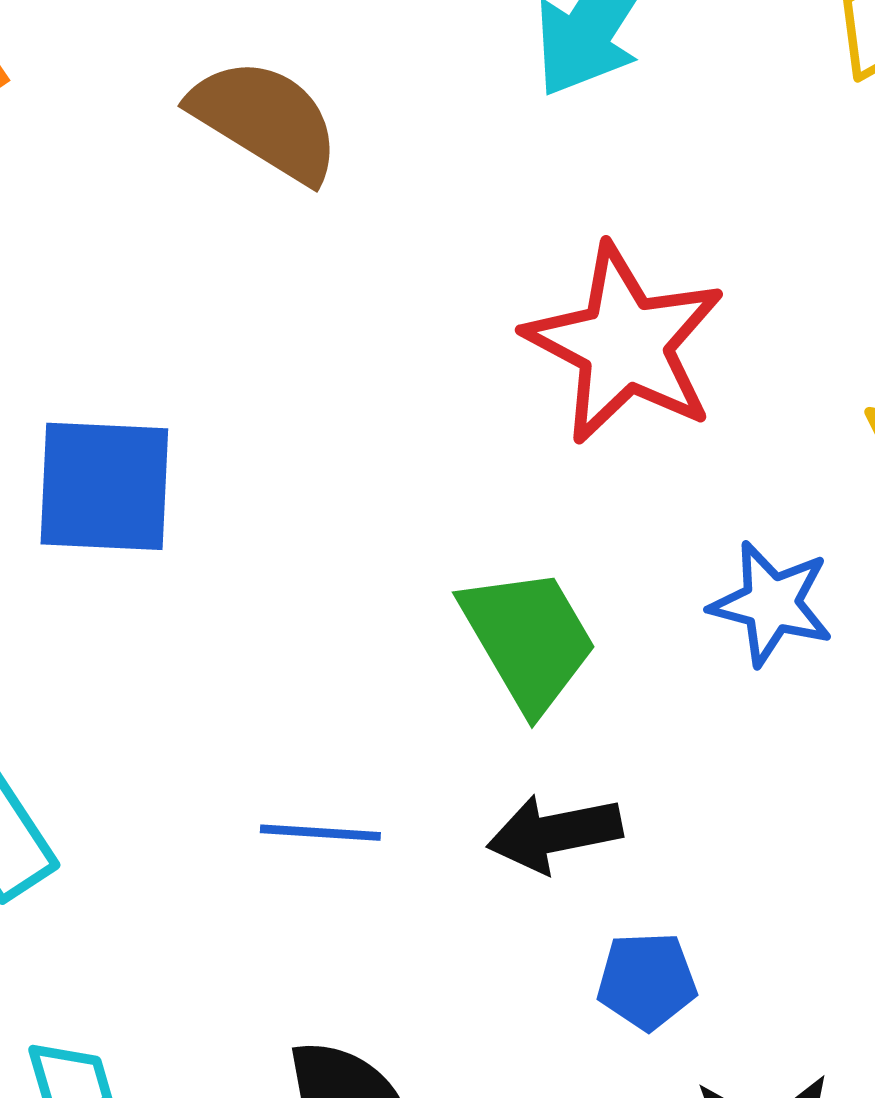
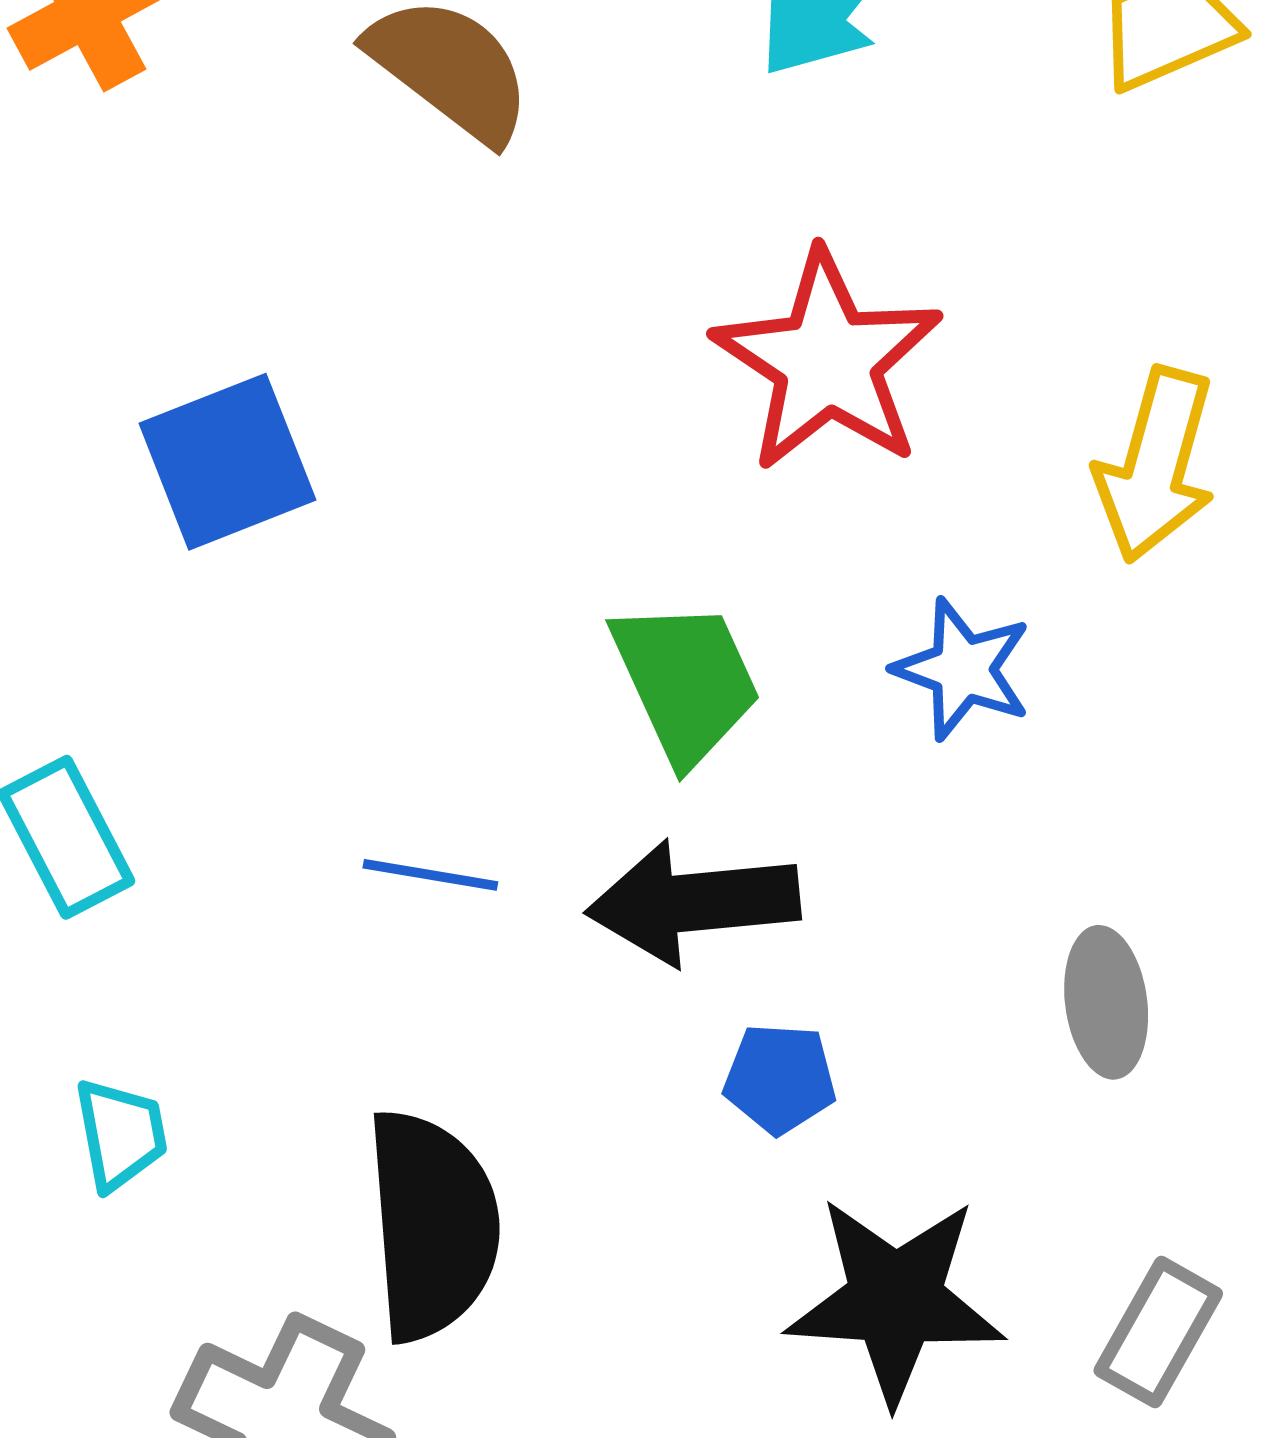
blue square: (104, 486) -> (227, 462), turned -30
black arrow: (555, 833) -> (693, 902), size x1.4

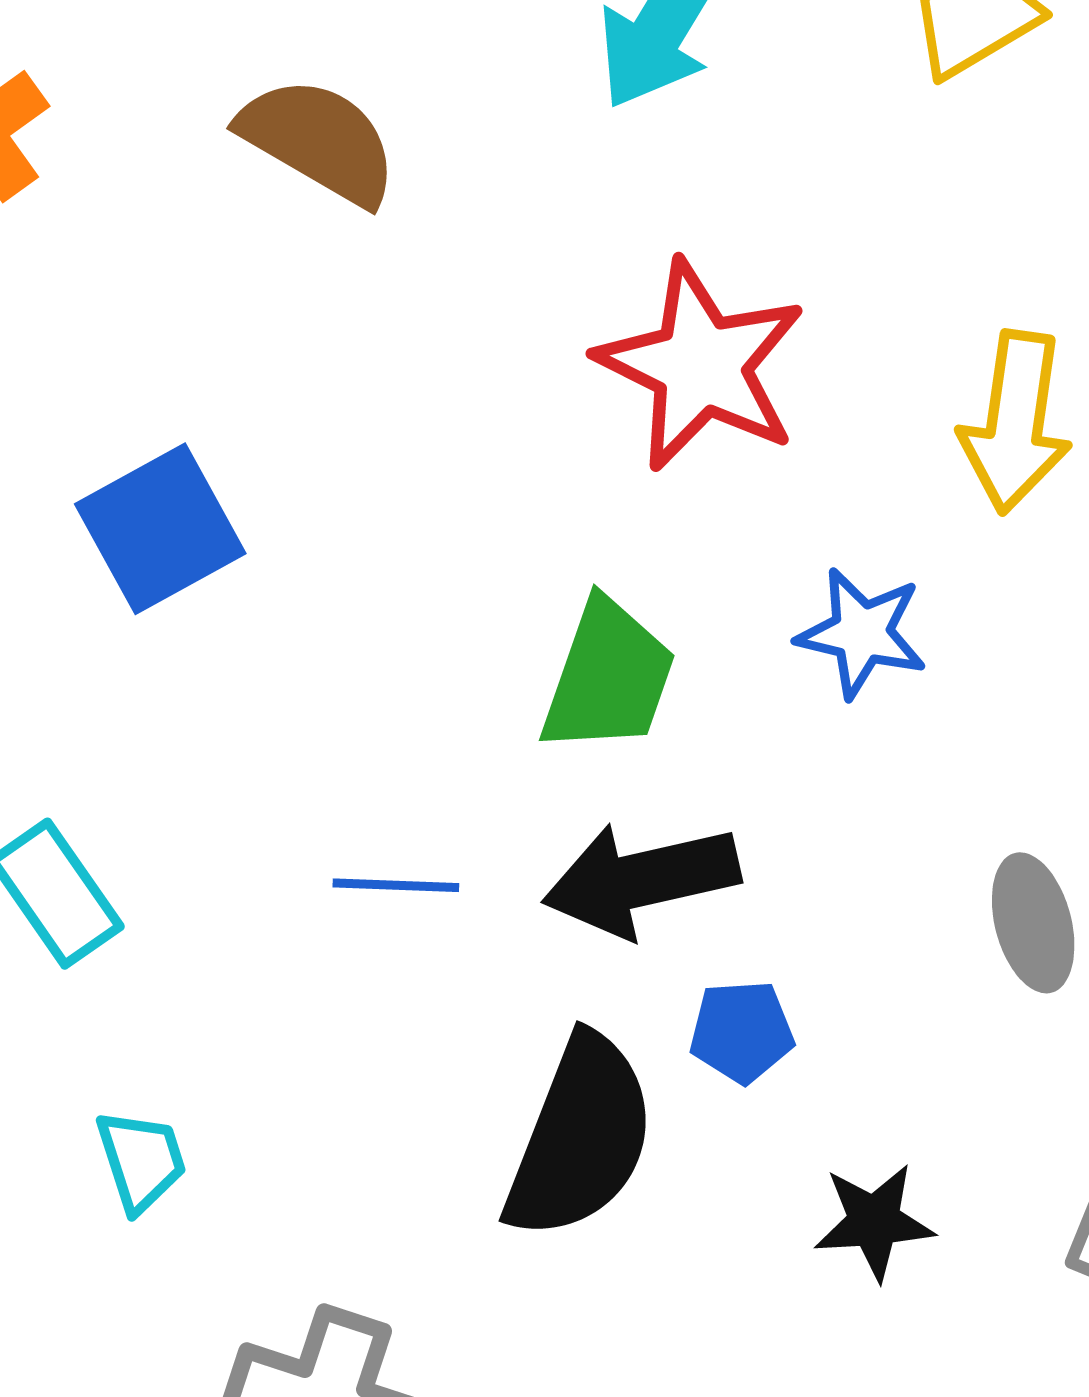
green trapezoid: (686, 681) -> (608, 677), turned 51
black semicircle: (432, 1225) -> (580, 1137), moved, turned 33
black star: (895, 1300) -> (874, 1222), size x0.6

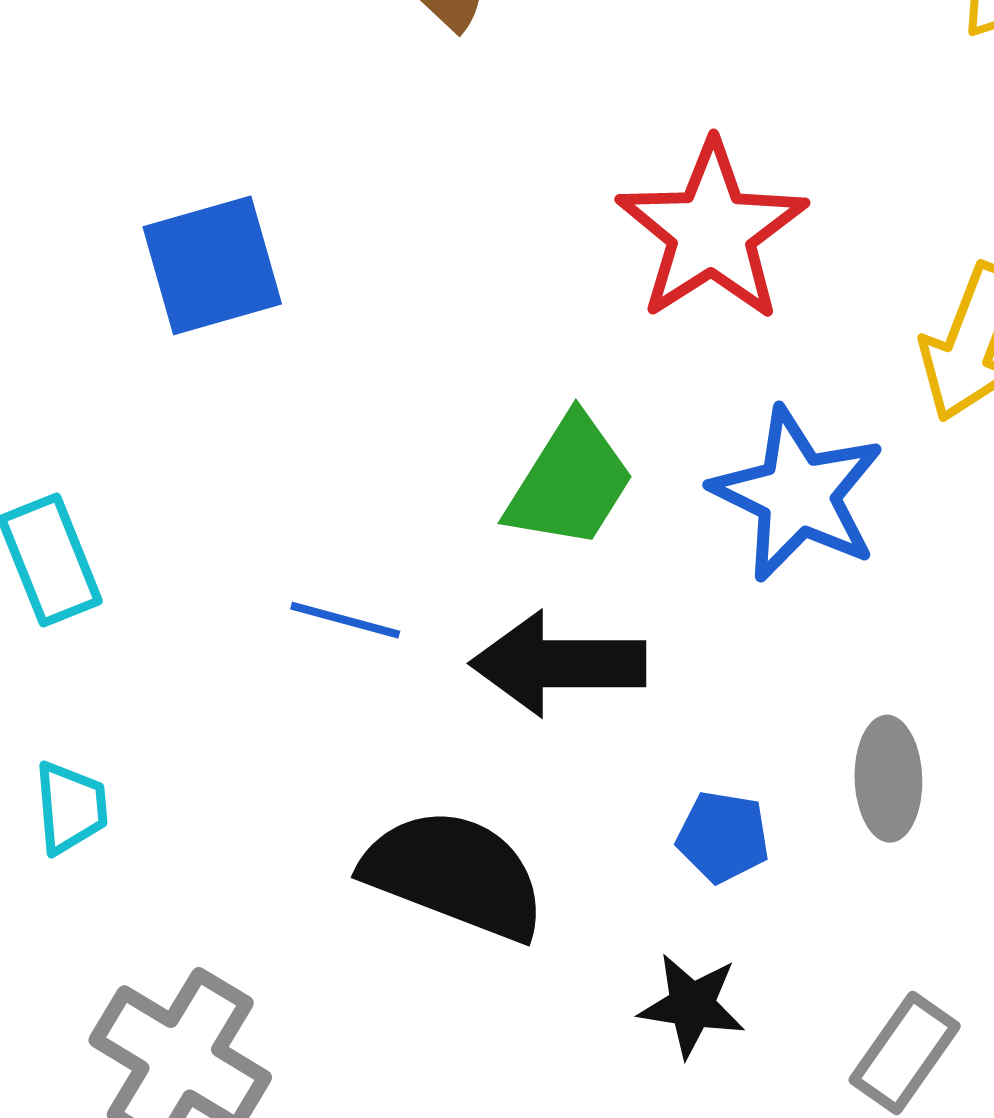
blue star: (862, 633) -> (798, 494), size x1.5
blue pentagon: (742, 1032) -> (723, 837), moved
black semicircle: (580, 1137) -> (455, 874), turned -103

